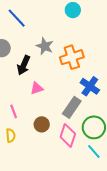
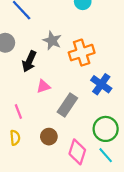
gray rectangle: (72, 107) -> (67, 105), moved
brown circle: (42, 124) -> (49, 137), moved
pink diamond: (68, 135) -> (77, 152), moved

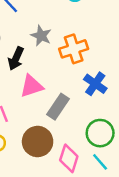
pink triangle: (43, 86) -> (32, 86), size x1.5
brown circle: (49, 137) -> (38, 141), size x1.6

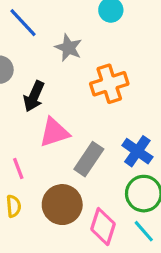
gray star: (41, 36) -> (68, 48), moved
blue cross: (95, 84) -> (137, 151), moved

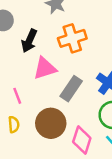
orange cross: (109, 84) -> (72, 38), moved

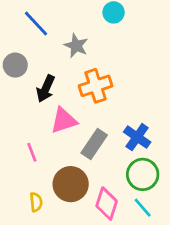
yellow semicircle: (14, 124) -> (36, 202), moved

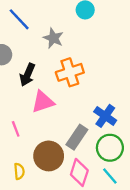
gray rectangle: (94, 144) -> (77, 137), moved

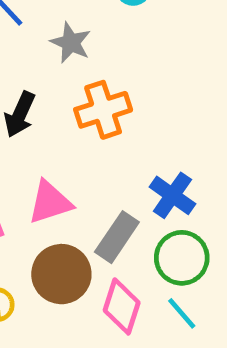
pink triangle: (43, 102) -> (50, 202), moved

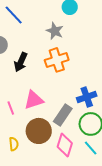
gray star: (71, 43) -> (55, 31), moved
blue cross: (172, 195) -> (87, 97), turned 36

